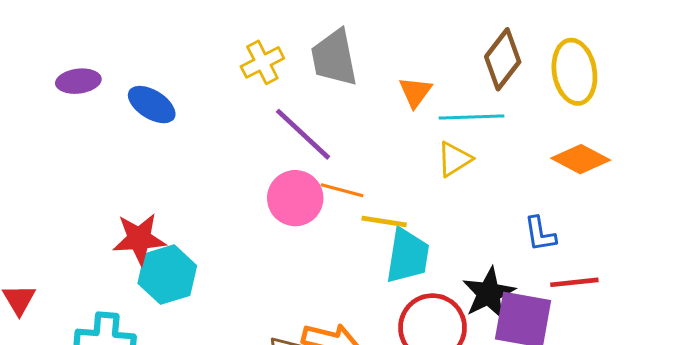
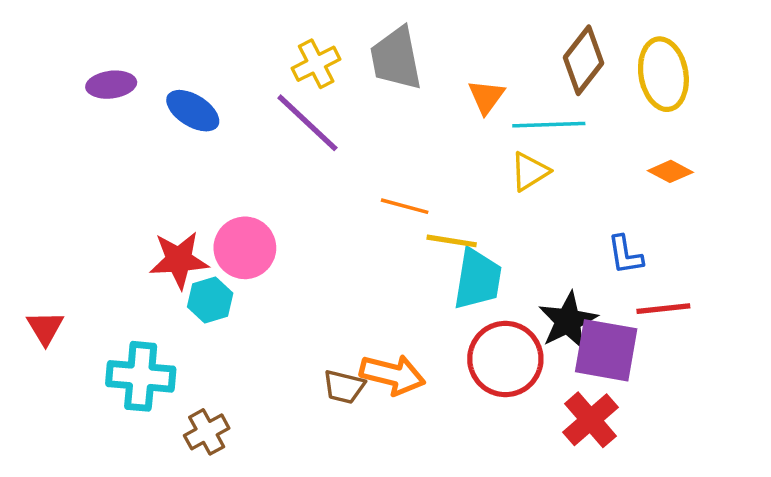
purple line: (303, 134) -> (307, 123), moved
orange diamond: (581, 159) -> (670, 171), size x0.7
pink circle: (295, 198) -> (245, 248), moved
cyan hexagon: (167, 275) -> (210, 300), size x0.7

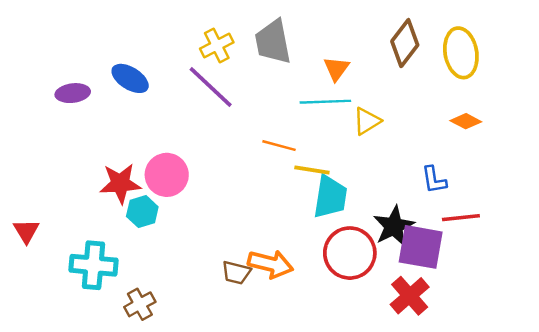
purple ellipse: (111, 85) -> (73, 93), moved
cyan line: (549, 125) -> (325, 102), moved

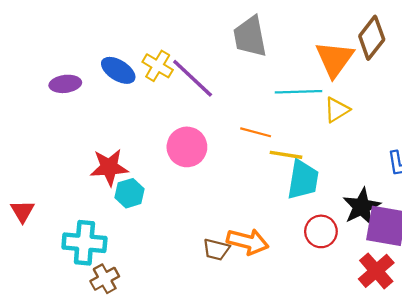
yellow cross: (217, 45) -> (158, 66), moved, turned -32
orange triangle: (336, 69) -> (335, 59), moved, size x1.6
pink circle: (167, 175) -> (187, 147), moved
red circle: (350, 253) -> (321, 231), size x0.7
brown cross: (140, 304) -> (105, 279), moved

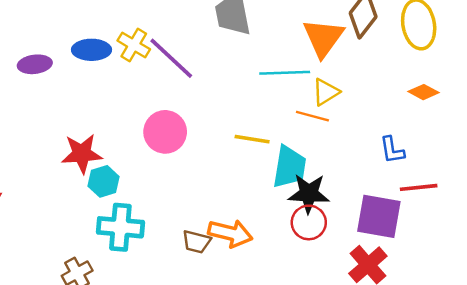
blue ellipse: (118, 70) -> (91, 50), turned -32
orange line: (256, 132) -> (312, 116), moved
yellow line: (286, 155) -> (252, 139), moved
black star: (362, 207) -> (309, 193), moved, turned 30
cyan cross: (84, 243) -> (120, 227), moved

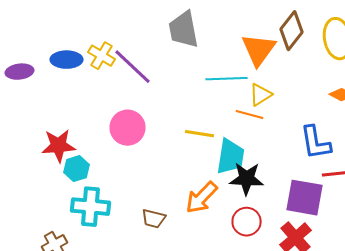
blue L-shape: (392, 150) -> (316, 143), size x1.5
red circle: (309, 222) -> (246, 222), moved
orange arrow: (230, 233) -> (202, 198), moved, turned 120

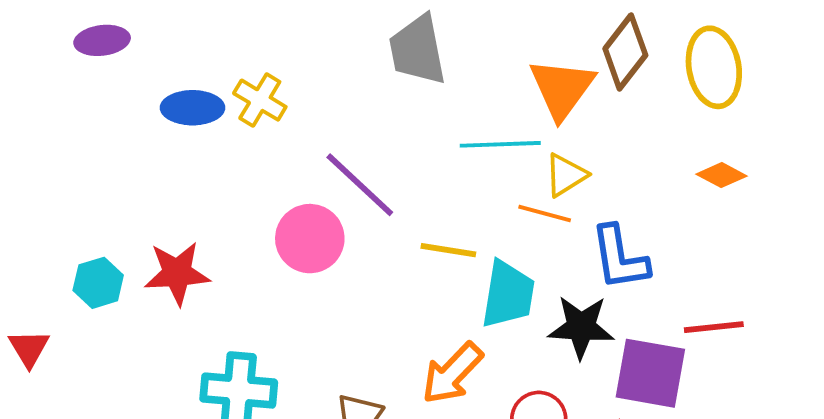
purple line: (132, 67) -> (360, 185), moved
purple ellipse: (20, 72) -> (102, 40), moved
blue L-shape: (316, 143) -> (620, 258), moved
cyan hexagon: (76, 169) -> (98, 283), moved
black star: (246, 179) -> (581, 327), moved

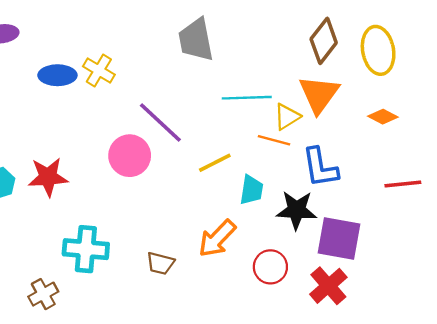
orange triangle: (562, 88) -> (319, 94), moved
yellow line: (448, 250) -> (215, 163), turned -36
cyan trapezoid: (508, 294) -> (251, 190), size x0.7
red line: (714, 327) -> (403, 184), moved

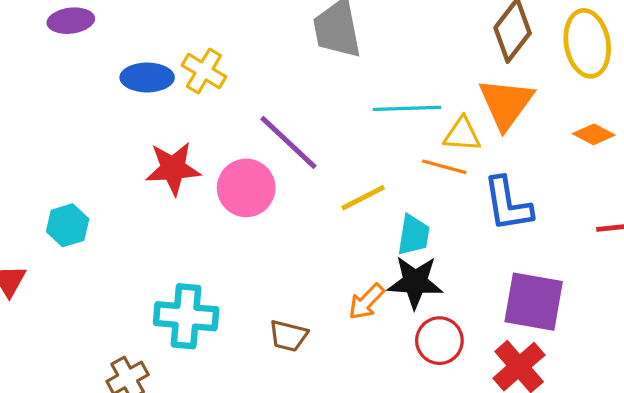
yellow triangle: (287, 117) -> (462, 134), turned 36
red star: (48, 177) -> (173, 168), moved
black star: (296, 210) -> (415, 282), moved
orange arrow: (217, 238) -> (366, 302), size x0.7

